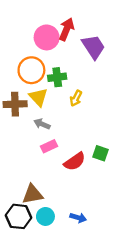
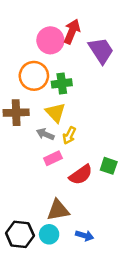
yellow triangle: (38, 97) -> (55, 113), moved
yellow arrow: (76, 98) -> (69, 135), moved
brown triangle: (33, 194) -> (58, 210), moved

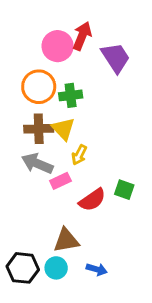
brown cross: (16, 113) -> (39, 129), moved
gray arrow: (45, 134) -> (37, 164), moved, size x1.5

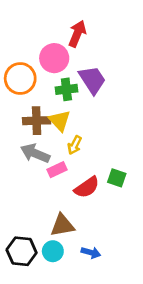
pink circle: (58, 46) -> (54, 58), moved
purple trapezoid: (116, 58) -> (92, 80), moved
orange circle: (39, 87) -> (20, 79), moved

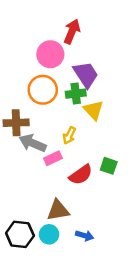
orange circle: (20, 79) -> (43, 90), moved
green cross: (66, 89) -> (76, 94), moved
brown cross: (37, 121) -> (16, 123), moved
yellow triangle: (60, 121) -> (93, 110), moved

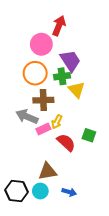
brown cross: (16, 123) -> (43, 100), moved
yellow arrow: (69, 135) -> (57, 122), moved
red semicircle: (81, 175) -> (66, 142), turned -102

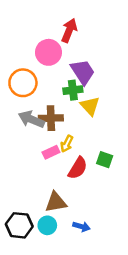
orange circle: (35, 73) -> (23, 83), moved
gray arrow: (27, 117) -> (31, 119), moved
red semicircle: (66, 142) -> (78, 168), turned 78

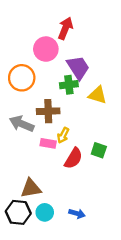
yellow triangle: (90, 106) -> (98, 95), moved, turned -30
gray arrow: (31, 119) -> (22, 124), moved
pink rectangle: (51, 152) -> (48, 143), turned 35
brown triangle: (56, 202) -> (31, 188), moved

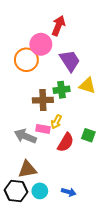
orange circle: (22, 78) -> (26, 60), moved
green cross: (69, 85) -> (62, 90), moved
gray arrow: (22, 124) -> (25, 136), moved

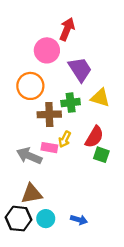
orange circle: (26, 60) -> (30, 86), moved
red semicircle: (66, 142) -> (94, 137), moved

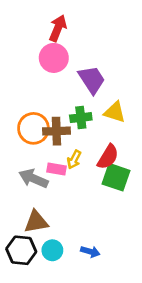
red arrow: (67, 29) -> (58, 28), moved
orange circle: (30, 86) -> (33, 128), moved
green square: (101, 155) -> (116, 177), size x1.5

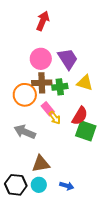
pink circle: (54, 58) -> (41, 59), moved
brown cross: (56, 131) -> (42, 83), moved
yellow arrow: (74, 160) -> (55, 118), turned -64
pink rectangle: (56, 169) -> (48, 109), moved, turned 40
brown triangle: (36, 222) -> (41, 164), moved

